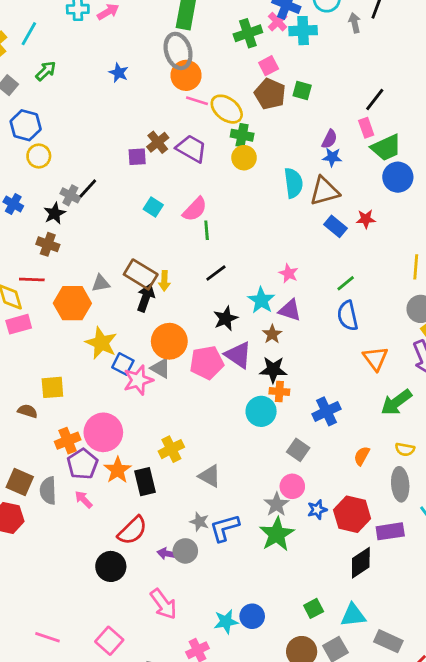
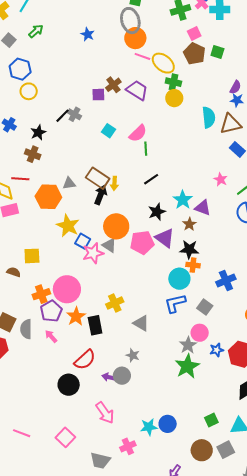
gray cross: (70, 195) -> (74, 114), moved
pink star: (289, 273) -> (221, 179), moved
blue L-shape: (225, 528) -> (175, 303), moved

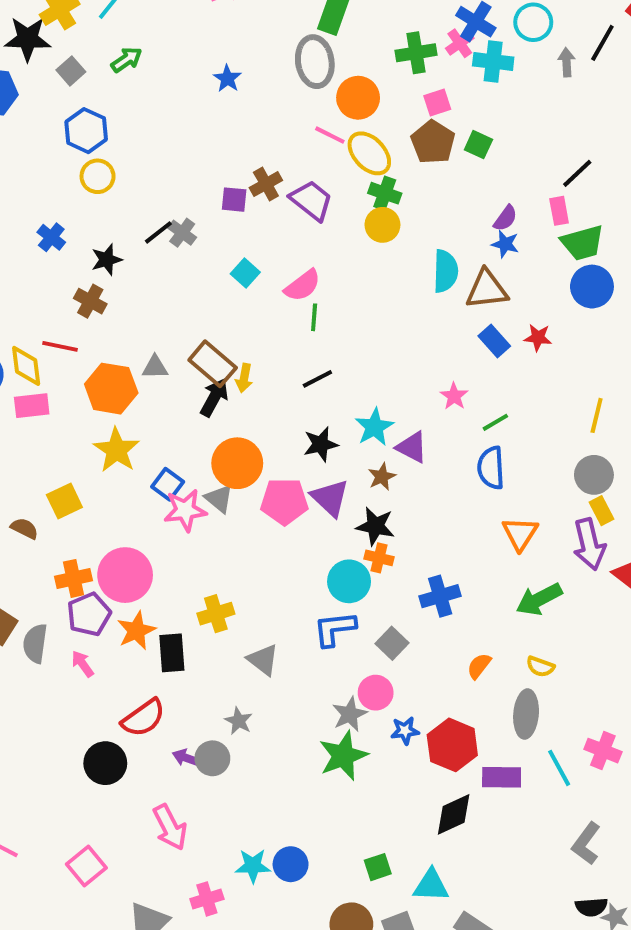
orange circle: (135, 38) -> (358, 98), moved
yellow star: (68, 226) -> (116, 450), moved
yellow square: (32, 256) -> (64, 501), turned -30

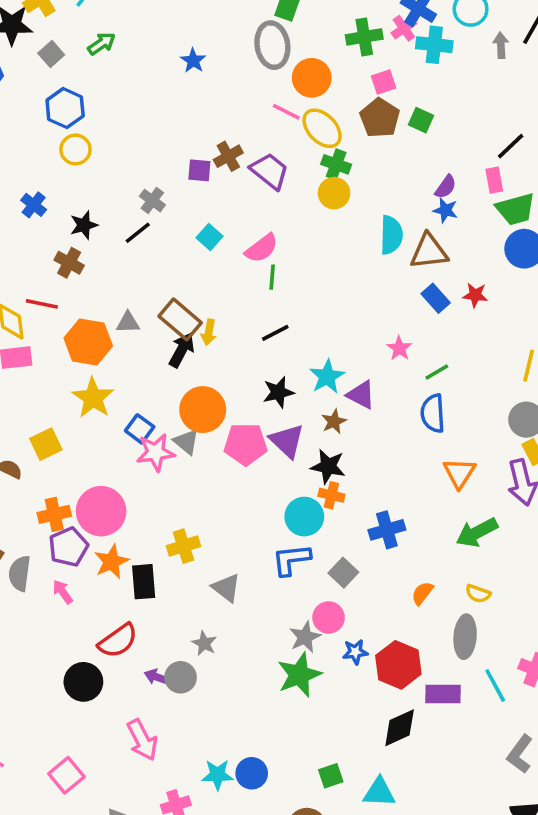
black line: (158, 232) -> (138, 233), moved

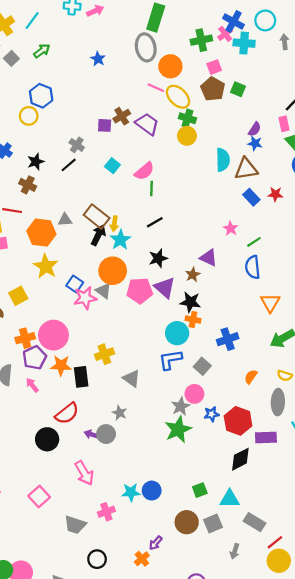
blue hexagon: (65, 108) -> (41, 96), moved
cyan star: (327, 376) -> (120, 240), moved
orange star: (111, 562) -> (61, 365), turned 30

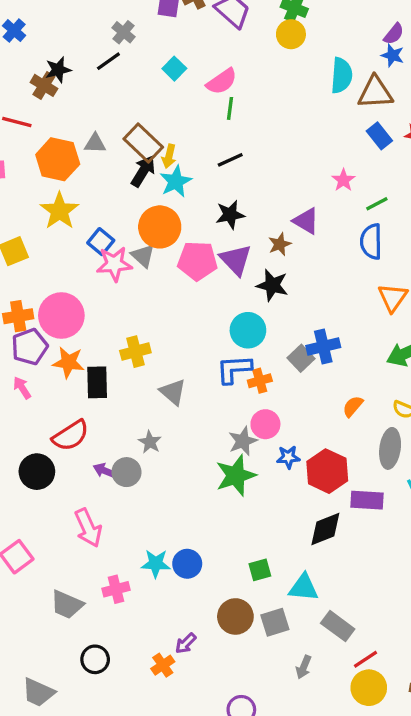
black star: (36, 162) -> (58, 70), moved
orange cross: (193, 320) -> (260, 381), moved, turned -32
gray square: (202, 366) -> (301, 358), moved

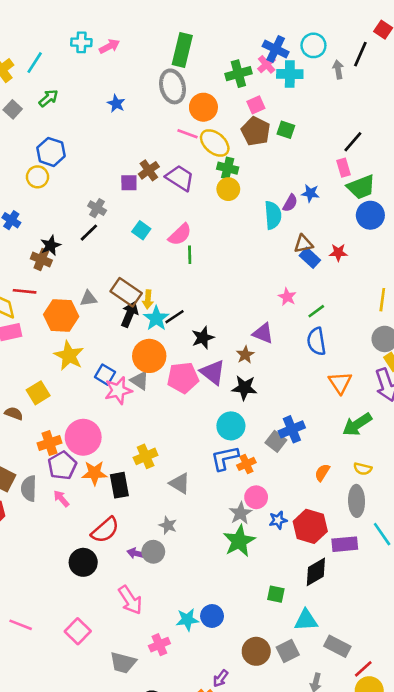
purple semicircle: (394, 34) -> (290, 203), moved
brown triangle: (375, 92) -> (303, 244), moved, size x0.7
black line: (230, 160) -> (175, 317), moved
green square: (260, 570) -> (276, 594), moved, turned 36

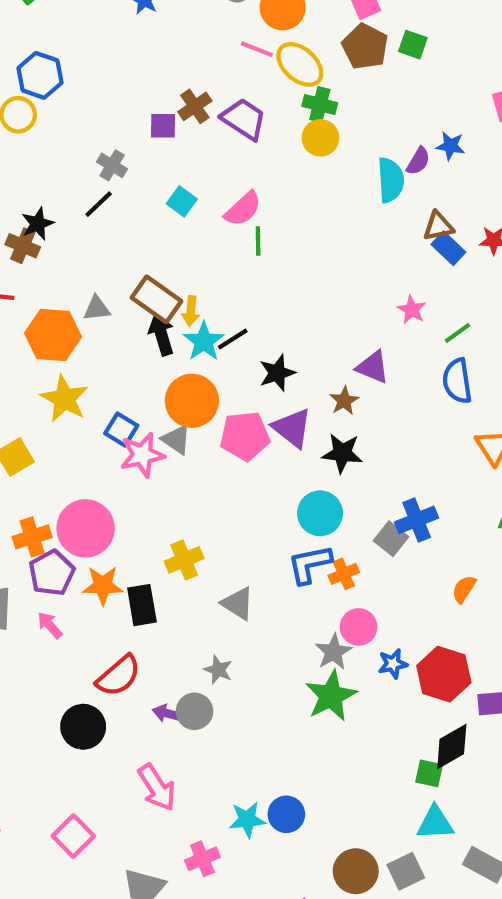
black arrow: (130, 314) -> (161, 334), turned -40
green square: (276, 594) -> (429, 773), moved

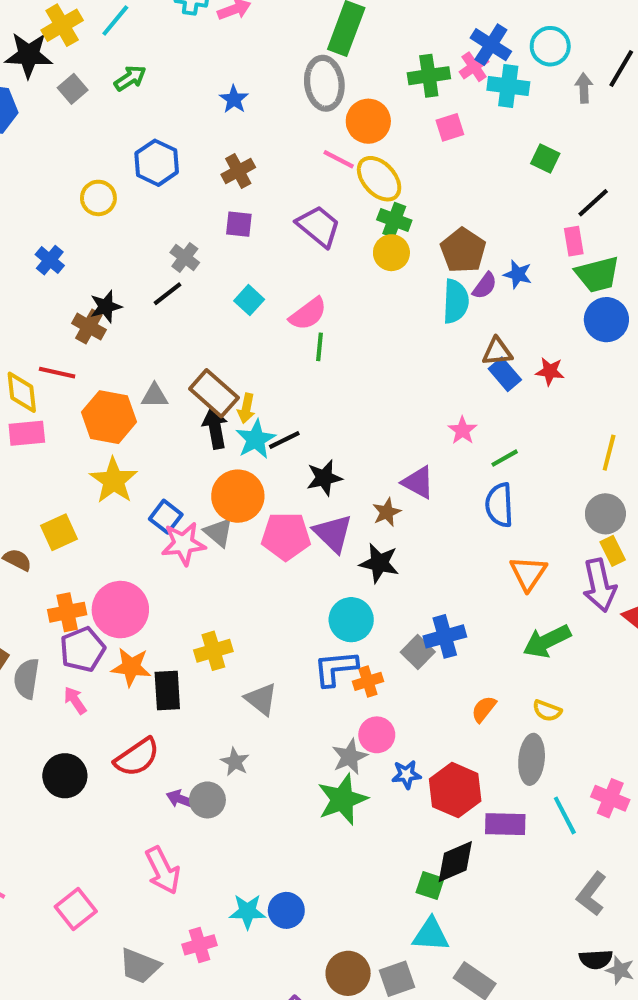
green square: (413, 45) -> (545, 159), moved
brown pentagon: (365, 47) -> (463, 250), moved
blue hexagon: (40, 75) -> (157, 163), moved
brown cross: (195, 106) -> (238, 171), moved
black circle: (83, 727) -> (65, 776), moved

